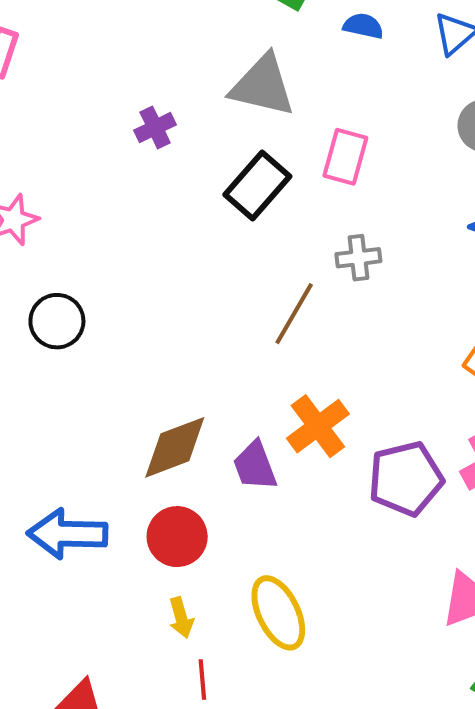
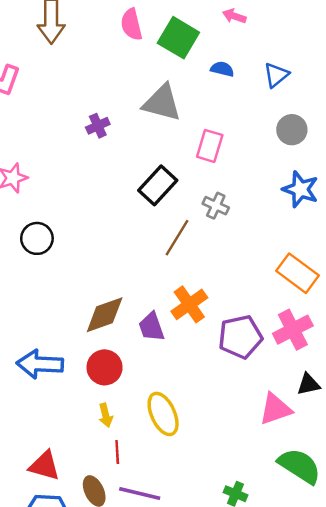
black rectangle: (257, 185) -> (158, 185), moved
gray cross: (358, 258) -> (216, 206), turned 30

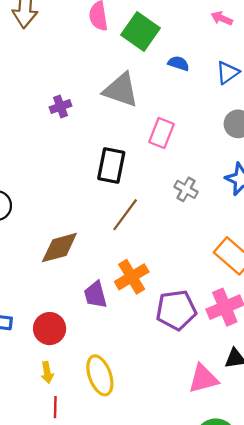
pink arrow: (234, 16) -> (222, 18), moved
black rectangle: (158, 185) -> (111, 165), turned -36
gray cross: (216, 206) -> (186, 189), moved
brown diamond: (105, 315) -> (59, 248), moved

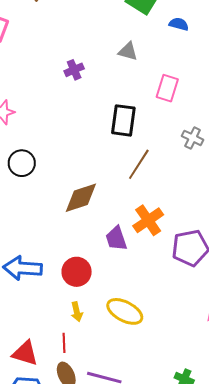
gray triangle: (121, 90) -> (128, 51), size x0.6
yellow ellipse: (100, 375) -> (125, 311), turned -39
red line: (55, 407) -> (64, 343), moved

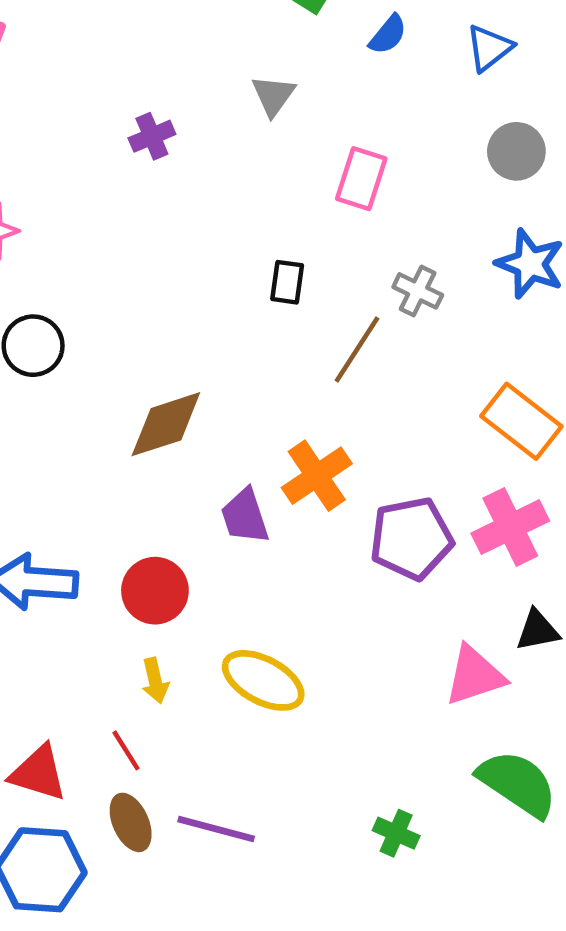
blue semicircle: (179, 24) -> (388, 35), turned 114
gray triangle: (128, 51) -> (273, 96), turned 50
black rectangle: (123, 120) -> (287, 282), moved, size x0.6
brown line: (139, 164) -> (357, 350), moved
red line: (64, 343) -> (126, 750), turned -30

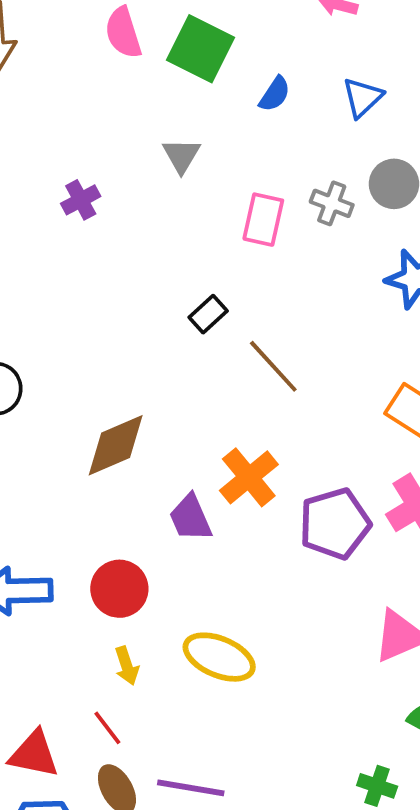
black rectangle: (287, 282) -> (208, 314), turned 45
gray cross: (418, 291) -> (332, 203), moved
brown line: (357, 350) -> (273, 366), turned -70
green cross: (396, 833) -> (377, 786), moved

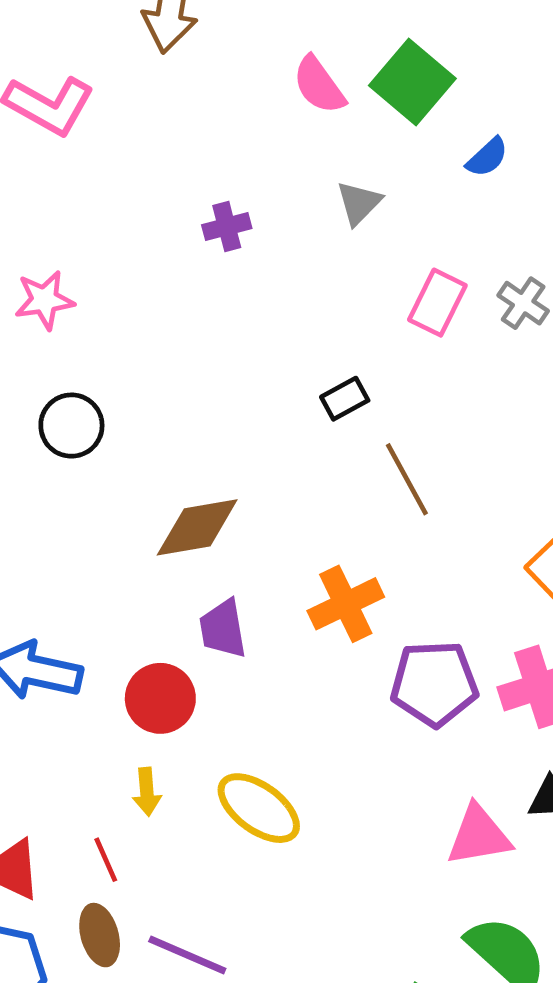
pink semicircle: (123, 33) -> (319, 85), moved, turned -32
purple trapezoid: (190, 518) -> (223, 629), moved

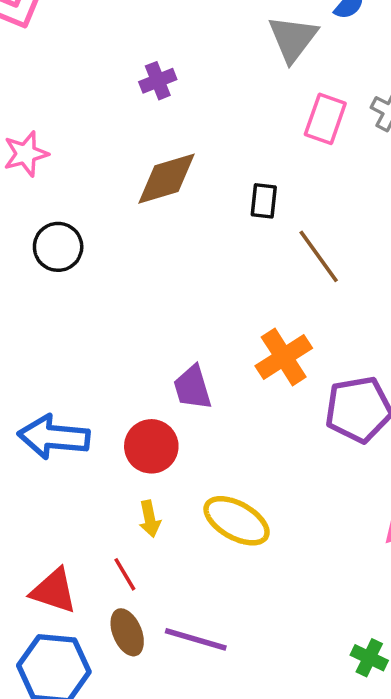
gray triangle: (359, 203) -> (293, 38), moved, size x1.4
black rectangle: (345, 399) -> (264, 201), turned -48
brown diamond: (197, 527) -> (166, 179), moved

